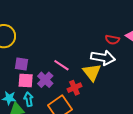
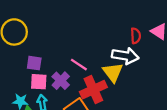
red semicircle: (112, 40) -> (136, 36), turned -104
red cross: (74, 88) -> (93, 90), size x1.6

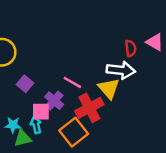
purple square: (34, 63) -> (25, 84), turned 35
pink square: (39, 82) -> (41, 112), moved

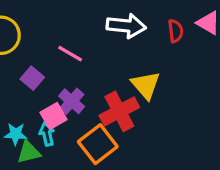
white arrow: (121, 70) -> (126, 26), moved
pink line: (72, 82) -> (70, 54), moved
pink square: (41, 112) -> (53, 116), turned -30

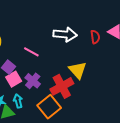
pink square: (53, 116) -> (14, 79), moved

